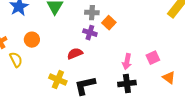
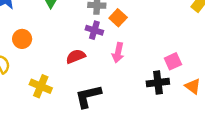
pink arrow: (127, 62) -> (118, 53), moved
yellow cross: (58, 80) -> (41, 86), moved
black cross: (127, 84) -> (158, 83), moved

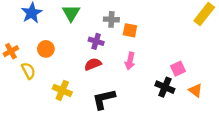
orange square: (118, 18) -> (130, 30), turned -32
purple cross: (94, 30) -> (96, 41), moved
black cross: (158, 83) -> (165, 87), turned 30

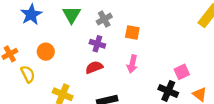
gray cross: (111, 19) -> (104, 19), moved, turned -32

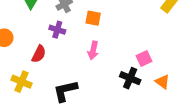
red semicircle: (94, 67) -> (39, 54), moved, turned 138

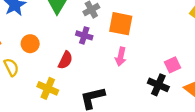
orange square: (93, 18) -> (121, 24), size x1.5

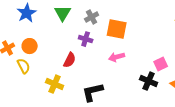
orange circle: (30, 44) -> (30, 46), moved
pink arrow: (121, 57) -> (117, 57), turned 63

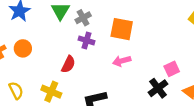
gray cross: (92, 17) -> (83, 18), moved
yellow semicircle: (24, 66) -> (16, 90), moved
black cross: (149, 81) -> (158, 88), turned 30

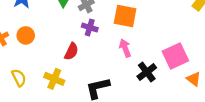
pink arrow: (122, 61) -> (125, 48), turned 84
pink square: (172, 69) -> (175, 56), size x1.6
black cross: (158, 88) -> (147, 72), moved

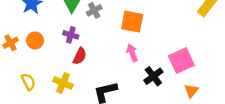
purple cross: (90, 27) -> (71, 35), moved
orange triangle: (194, 79) -> (191, 91), moved, turned 32

